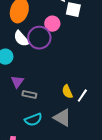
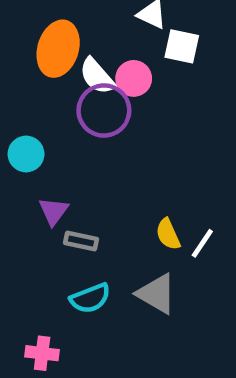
white semicircle: (21, 39) -> (97, 76), moved

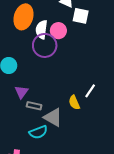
white semicircle: (97, 76) -> (41, 30), turned 48
white line: (202, 243) -> (90, 91), moved
gray triangle: (157, 294) -> (53, 117), moved

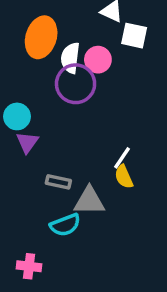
white line: (90, 91) -> (122, 158), moved
purple triangle: (21, 92) -> (27, 142), moved
gray triangle: (53, 117) -> (89, 201), turned -30

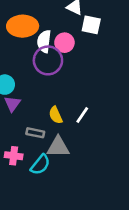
orange ellipse: (41, 37) -> (23, 26), turned 72
yellow semicircle: (124, 177) -> (56, 115), moved
cyan semicircle: (65, 225) -> (40, 165), turned -30
pink cross: (29, 266) -> (14, 156), moved

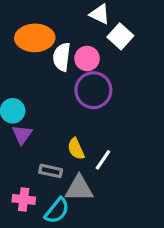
white square: (91, 25) -> (120, 36), turned 30
purple circle: (48, 60) -> (93, 90), moved
white line: (82, 115) -> (103, 160), moved

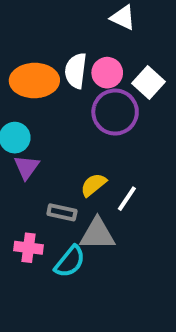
white square: (120, 36) -> (149, 82), moved
orange ellipse: (35, 38) -> (34, 81), moved
yellow semicircle: (76, 149) -> (93, 185), turned 75

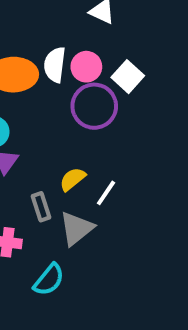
gray rectangle: (62, 212) -> (41, 207), turned 60
gray triangle: (97, 234) -> (76, 228), turned -39
cyan semicircle: (70, 262) -> (49, 280), moved

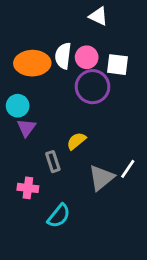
white square: (128, 77) -> (117, 65), turned -35
white line: (106, 193) -> (128, 169), moved
gray triangle: (76, 228) -> (101, 178), moved

